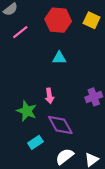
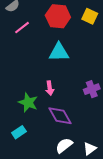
cyan triangle: (59, 58) -> (59, 52), size x1.5
cyan rectangle: (35, 142) -> (19, 132), moved

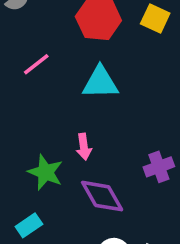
pink line: (22, 28) -> (36, 64), moved
purple cross: (92, 89) -> (159, 167), moved

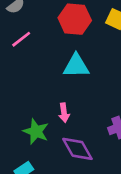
pink line: (36, 64) -> (21, 39), moved

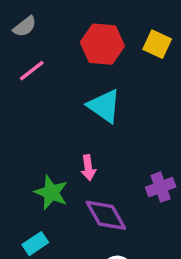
cyan triangle: (76, 66) -> (104, 106), turned 36

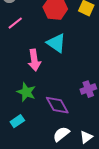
pink arrow: (88, 168) -> (34, 60), moved, size x1.5

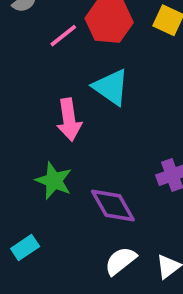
pink line: (15, 23) -> (63, 36), moved
cyan rectangle: (17, 121) -> (25, 248), moved

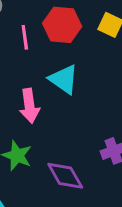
pink line: (63, 36) -> (25, 37), turned -60

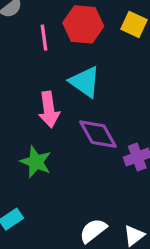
purple diamond: (65, 176) -> (98, 134), moved

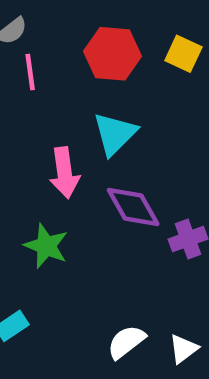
pink line: (44, 38) -> (30, 72), moved
cyan triangle: (85, 82) -> (115, 134), turned 40

